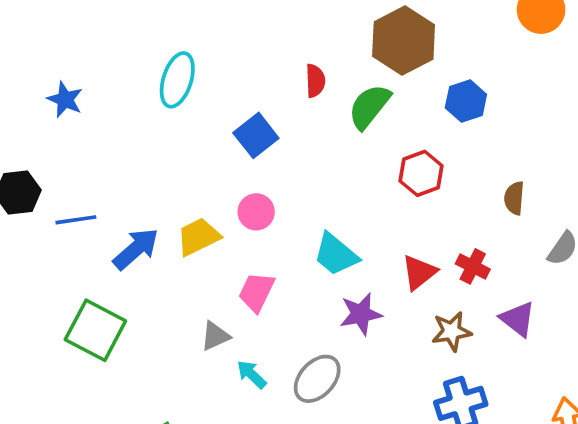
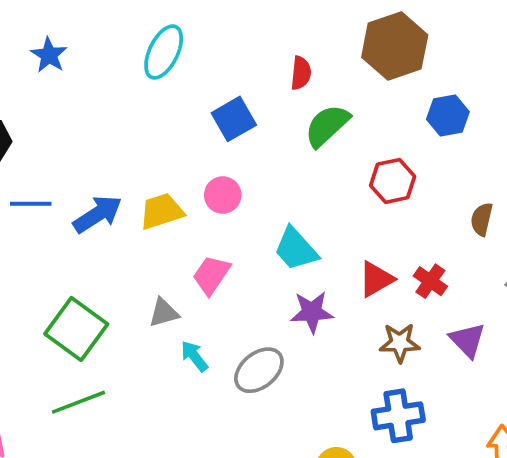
green semicircle: (369, 106) -> (327, 126), moved
blue line: (76, 220) -> (31, 204), moved
green square: (95, 330) -> (76, 329), moved

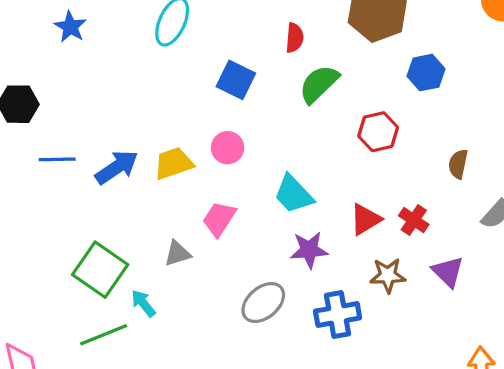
blue square: (234, 119) -> (236, 80), turned -33
cyan arrow: (194, 356) -> (143, 303), moved
blue cross: (398, 416) -> (338, 315), moved

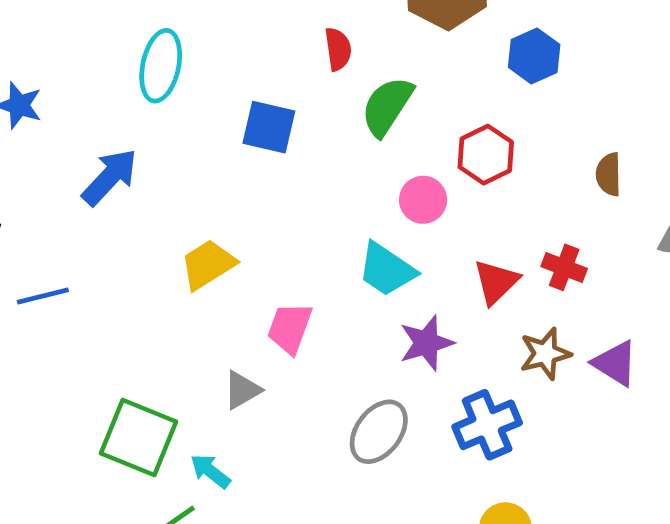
pink circle: (228, 148) -> (423, 200), moved
blue arrow: (117, 167) -> (110, 177), moved
purple triangle: (448, 272) -> (615, 363), moved

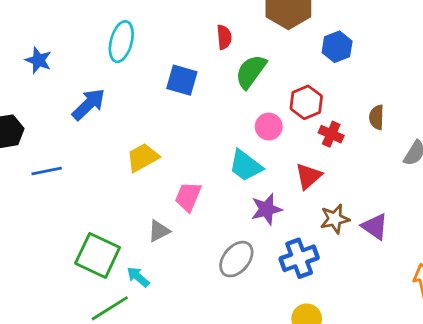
red cross: (564, 267) -> (331, 134), moved

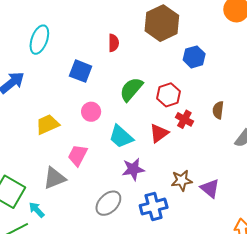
green semicircle: (251, 72) -> (131, 89), moved
pink circle: (269, 127) -> (91, 112), moved
red triangle: (308, 176) -> (159, 133), moved
gray triangle: (159, 231) -> (54, 178), size x1.4

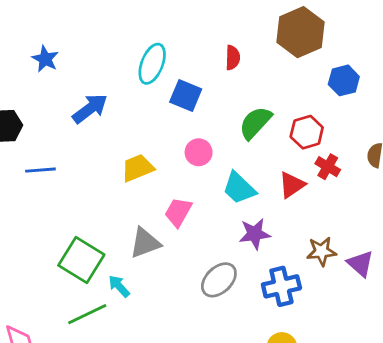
cyan ellipse: (39, 40) -> (152, 64), moved

